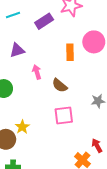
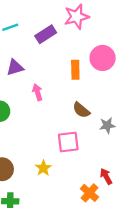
brown semicircle: (60, 85) -> (81, 110), moved
yellow star: (22, 127) -> (43, 168), moved

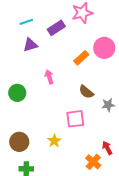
purple triangle: (15, 67) -> (30, 45), moved
orange rectangle: (75, 70) -> (81, 58), turned 49

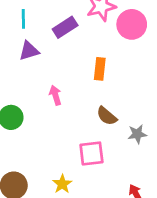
cyan line: (26, 22) -> (23, 19), turned -72
pink circle: (104, 48) -> (132, 24), moved
orange rectangle: (81, 58) -> (100, 69), turned -42

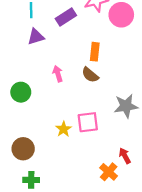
brown semicircle: (107, 116) -> (90, 75), moved
gray star: (137, 134) -> (126, 106), size x1.5
yellow star: (62, 184) -> (64, 129), moved

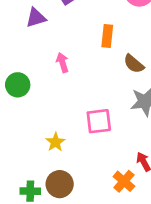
brown semicircle: (90, 75) -> (134, 64), moved
yellow star: (64, 129) -> (55, 142), moved
brown circle: (23, 149) -> (60, 184), moved

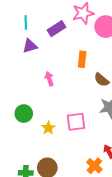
green circle: (18, 85) -> (24, 114), moved
yellow star: (55, 142) -> (48, 128), moved

